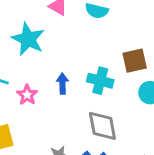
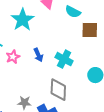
brown square: (135, 61) -> (90, 30), moved
blue arrow: (62, 84) -> (38, 55), turned 144

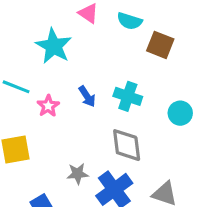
brown square: (90, 30) -> (160, 45), turned 30

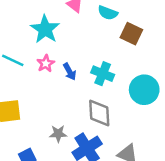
pink star: (48, 106) -> (46, 64), moved
cyan circle: (180, 113) -> (144, 90), size x1.5

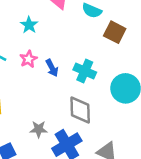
cyan star: (45, 29) -> (29, 25), size x0.6

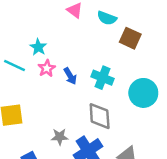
cyan star: (29, 25) -> (38, 47), moved

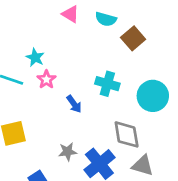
brown square: (130, 38) -> (133, 38), turned 30
blue arrow: (70, 76) -> (74, 104), moved
gray diamond: (100, 116) -> (127, 134), moved

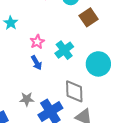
pink star: (46, 79) -> (37, 42), moved
cyan cross: (107, 84) -> (64, 50), turned 30

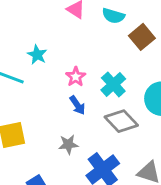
gray diamond: (74, 91) -> (121, 121), moved, turned -35
gray star: (27, 99) -> (68, 144), moved

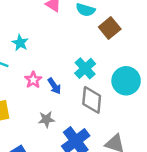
pink star: (76, 77) -> (33, 80), moved
gray diamond: (121, 121) -> (92, 100), turned 48

